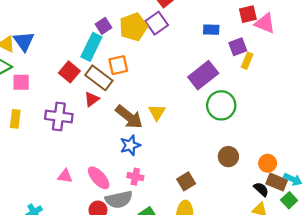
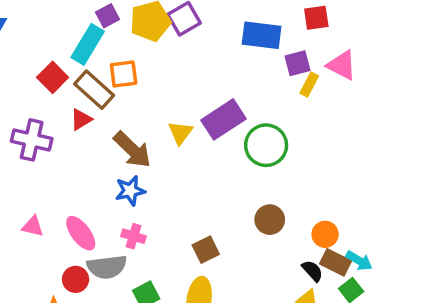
pink triangle: (265, 23) -> (342, 65), moved
blue rectangle: (211, 30) -> (262, 35), size x1.6
purple rectangle: (203, 75) -> (224, 119), moved
yellow triangle: (157, 112) -> (180, 133), moved

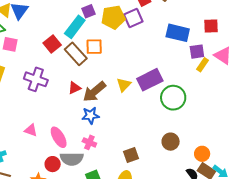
red triangle: (81, 119) -> (74, 88), moved
brown arrow: (132, 150) -> (94, 92), turned 90

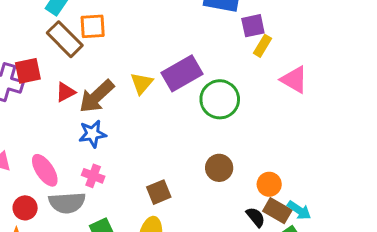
red square: (52, 44) -> (28, 71), moved, turned 30
pink triangle: (223, 56) -> (294, 80), moved
red circle: (53, 164) -> (25, 208), moved

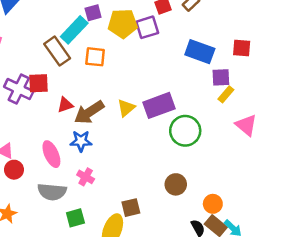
brown rectangle: (65, 39) -> (57, 51), moved
pink ellipse: (45, 170) -> (51, 154), moved
pink cross: (93, 176) -> (86, 177), moved
brown square: (159, 192) -> (131, 208), moved
red circle: (25, 208) -> (14, 170), moved

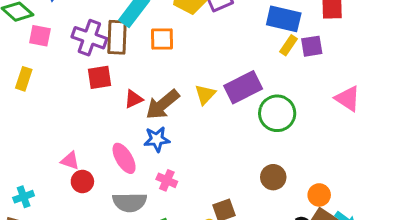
brown rectangle: (57, 51) -> (117, 37), turned 44
purple cross: (19, 89) -> (89, 38), moved
yellow rectangle: (226, 94) -> (288, 45), moved

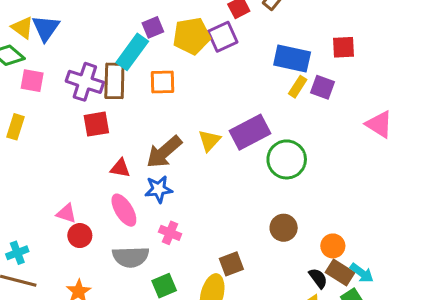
purple square: (312, 46) -> (322, 87), turned 30
red triangle: (134, 99) -> (120, 168), moved, turned 36
pink triangle: (348, 99) -> (379, 124), moved

